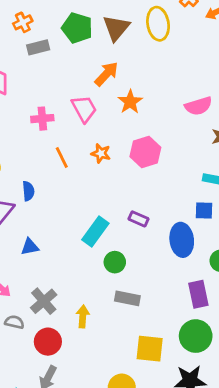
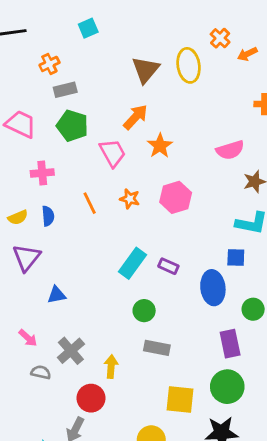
green pentagon: (77, 28) -> (72, 126), moved
pink cross: (42, 119) -> (42, 173), moved
blue semicircle: (28, 191) -> (48, 216), moved
cyan rectangle: (95, 231) -> (133, 263), moved
red circle: (48, 342) -> (91, 398), moved

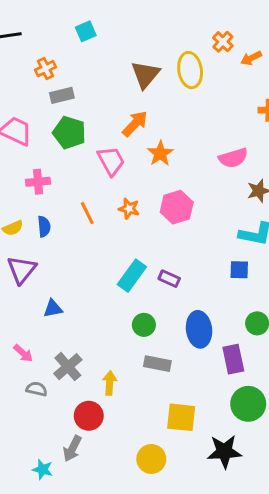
blue ellipse: (213, 288) -> (199, 329), moved
green circle: (227, 387) -> (248, 404), moved

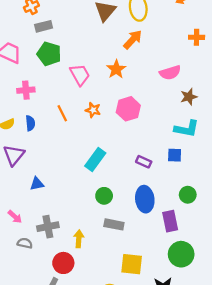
orange arrow: (135, 124) -> (133, 40), moved
purple rectangle: (169, 279) -> (144, 162), moved
gray cross: (68, 367) -> (48, 227), turned 30

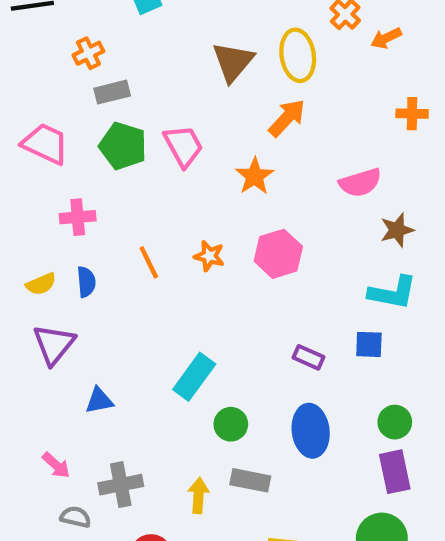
pink trapezoid: (80, 75) -> (183, 146), moved
cyan rectangle: (95, 160) -> (194, 377), moved
purple rectangle: (170, 221) -> (395, 472), moved
yellow arrow: (79, 239) -> (198, 495), moved

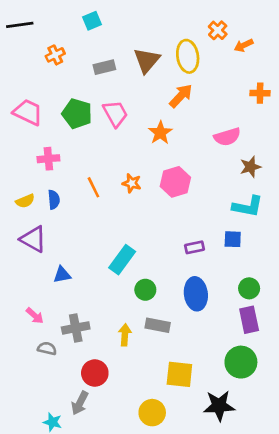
gray rectangle: (112, 92) -> (104, 67), moved
purple triangle: (54, 344) -> (33, 239), turned -40
purple rectangle: (308, 357) -> (194, 247), turned -36

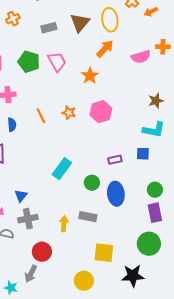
pink semicircle: (227, 137) -> (141, 57), moved
blue triangle: (62, 275) -> (21, 196), moved, turned -40
green circle: (145, 290) -> (92, 183), moved

